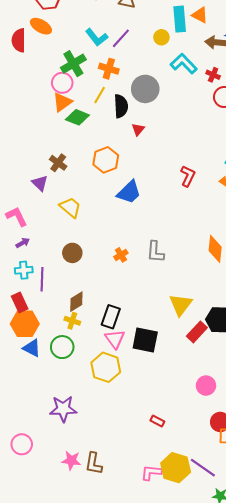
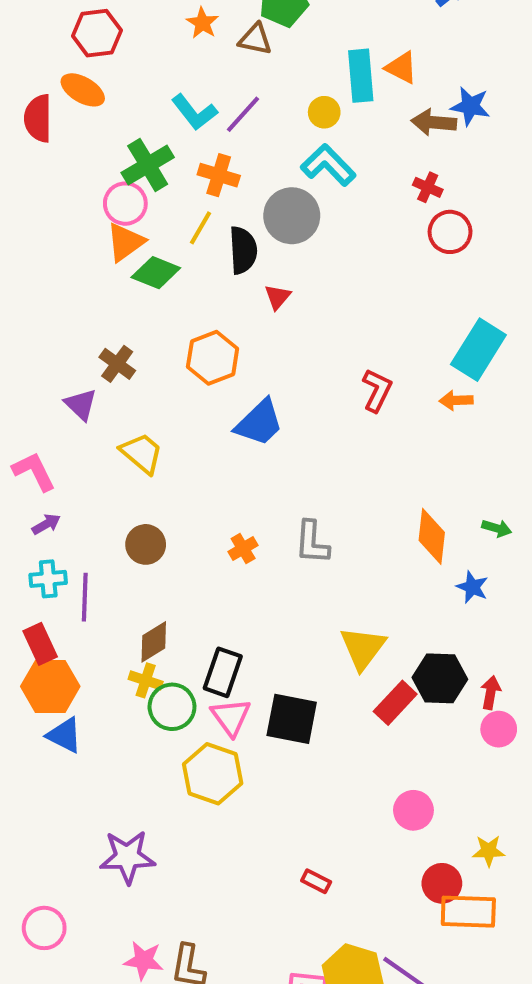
cyan L-shape: (184, 64) -> (328, 165), moved
green circle: (62, 347) -> (172, 707), moved

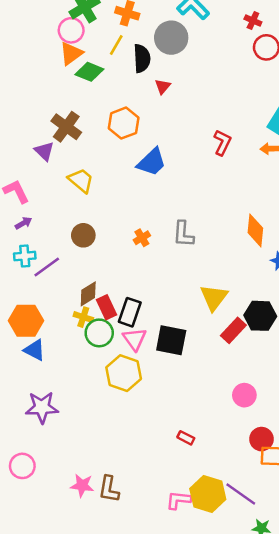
brown cross: (117, 364) -> (66, 127), size x1.4
purple line: (85, 597) -> (47, 267), turned 52
red rectangle: (40, 644) -> (107, 307), moved
purple star: (127, 857) -> (42, 407), moved

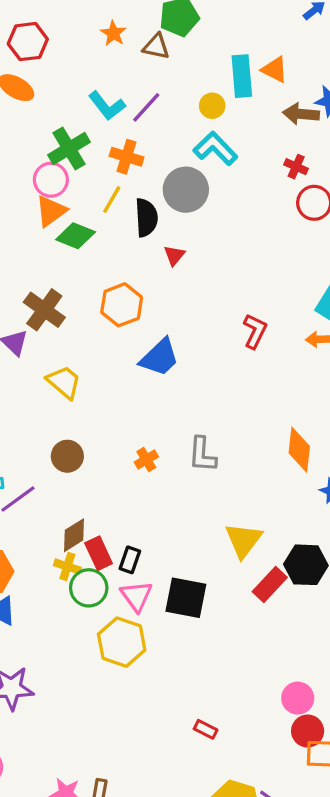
black rectangle: (130, 312) -> (130, 560), size x0.7
pink circle: (244, 395) -> (298, 698), moved

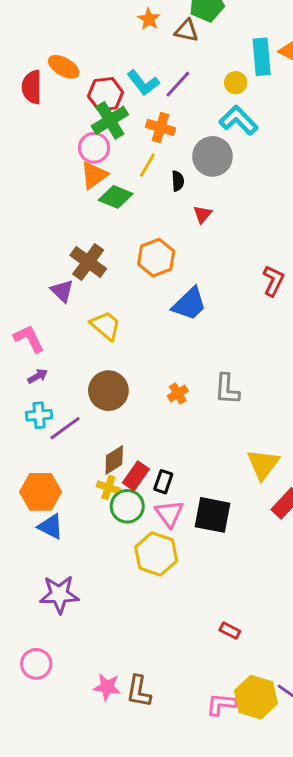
red hexagon: (28, 42) -> (106, 94), moved
black semicircle: (146, 218) -> (178, 181), size x0.6
brown circle: (67, 456) -> (108, 391), size x1.4
red rectangle: (99, 553) -> (136, 476), turned 60

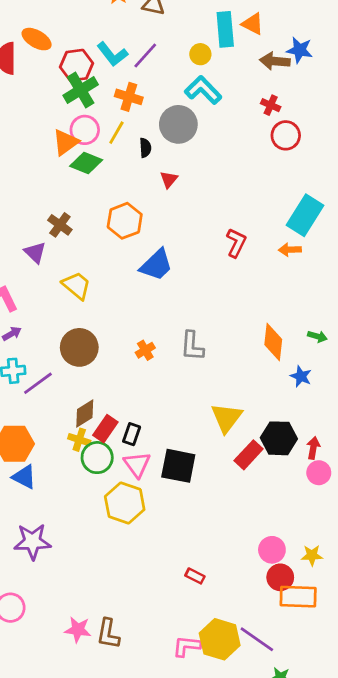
pink circle: (94, 148) -> (85, 130), moved
brown cross: (88, 262) -> (60, 225), size x0.7

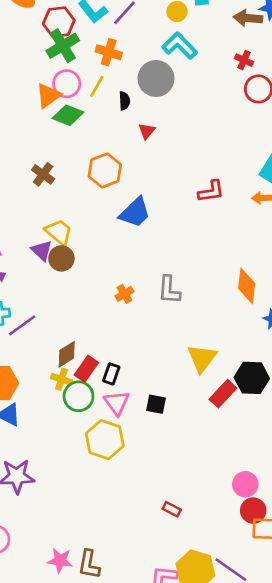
red L-shape: (236, 243) -> (211, 191), turned 56
purple triangle: (35, 252) -> (42, 251), moved
brown circle: (79, 347) -> (61, 258), moved, size x0.7
black square: (178, 466) -> (156, 404), size x0.6

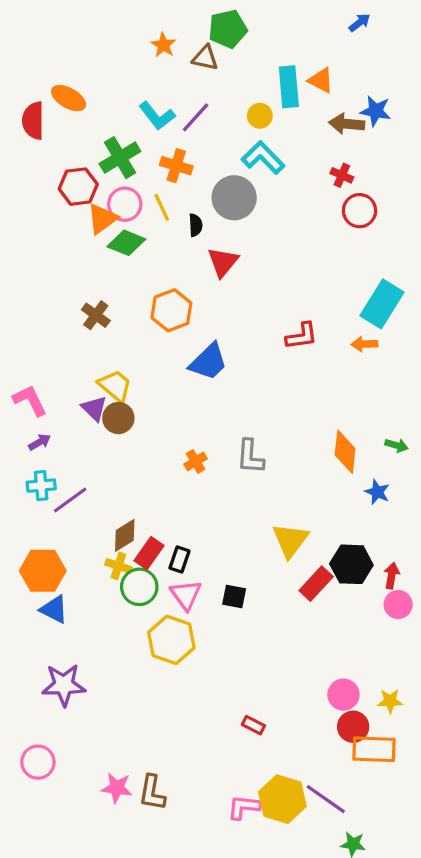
red hexagon: (59, 22) -> (78, 187), moved
yellow line: (97, 86) -> (162, 207), turned -55
red triangle: (147, 131) -> (223, 262), size x1.5

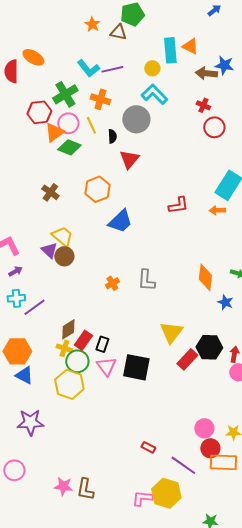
purple line: (196, 117) -> (112, 69), turned 35
black square: (234, 597) -> (136, 367), size x1.8
yellow hexagon: (171, 640) -> (69, 384), moved
purple line: (326, 799) -> (183, 465), moved

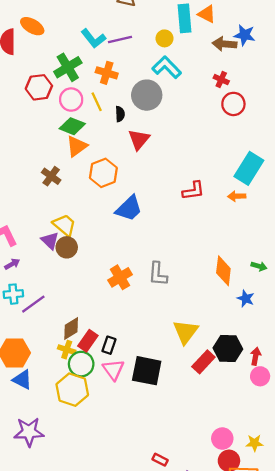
orange triangle: (54, 132) -> (77, 146), moved
orange cross: (112, 283) -> (120, 277), size x1.5

